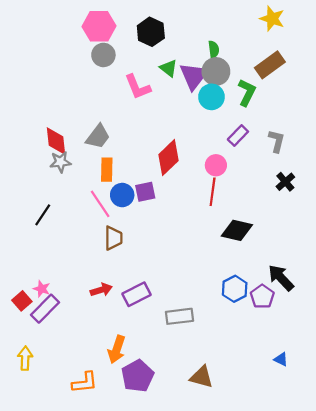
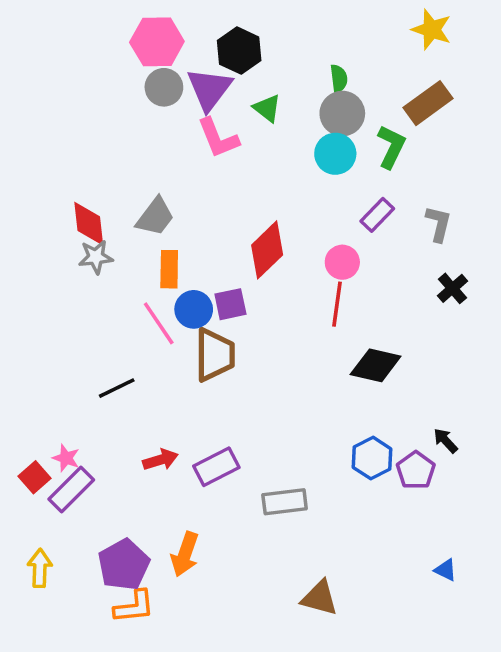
purple triangle: (194, 76) -> (209, 89), moved
black line: (43, 215) -> (117, 388), moved, turned 30
brown trapezoid: (113, 238) -> (215, 355), moved, size x1.4
black arrow: (281, 278) -> (445, 441), size x0.6
purple pentagon: (138, 376) -> (124, 565), moved

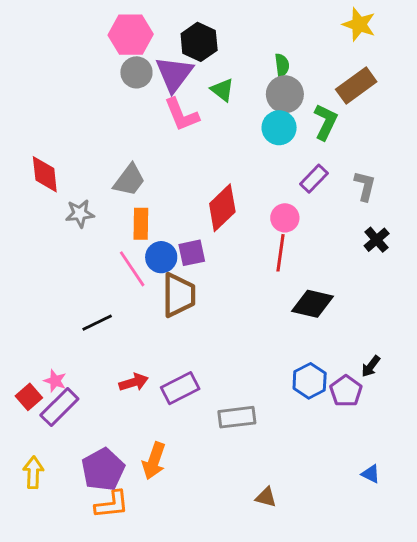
red diamond: (89, 224) -> (45, 174), moved
black arrow: (445, 441) -> (371, 366), turned -100
brown triangle: (320, 598) -> (266, 497), size x0.7

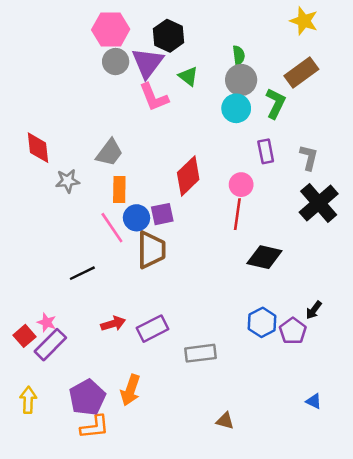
purple rectangle: (314, 179) -> (266, 151), turned -55
black cross: (377, 240) -> (319, 203), size x1.8

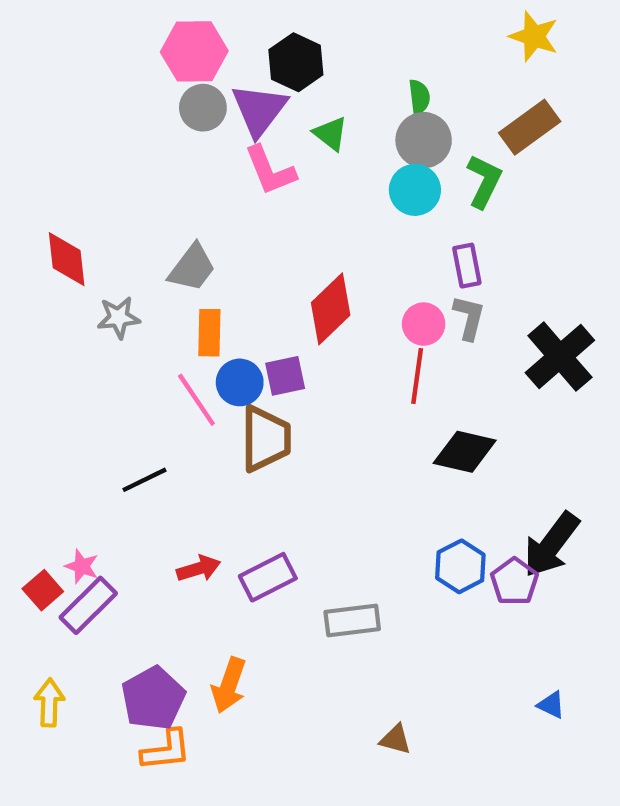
gray L-shape: (309, 158) -> (469, 318), moved
black arrow: (314, 310) -> (551, 545), size x2.0

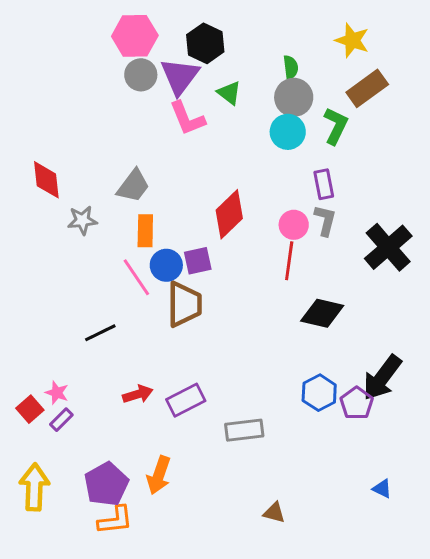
yellow star: (534, 36) -> (352, 40), moved
purple rectangle: (88, 605) -> (61, 420), size x0.6
yellow arrow: (49, 703) -> (34, 487), size x1.4

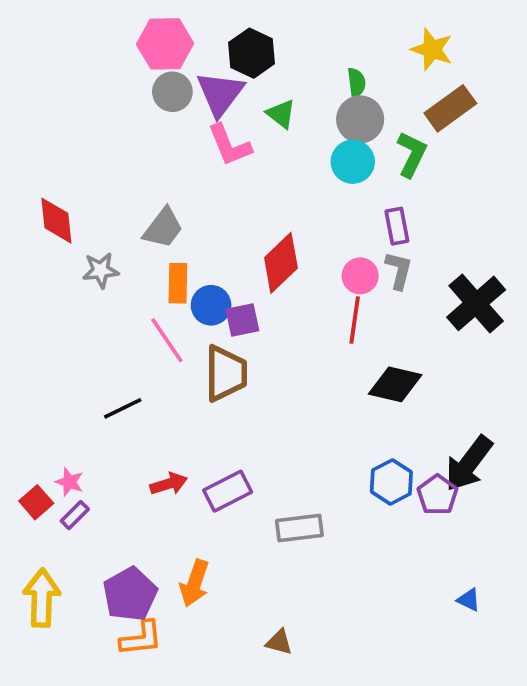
blue circle: (166, 265) -> (211, 305), moved
brown triangle: (274, 513) -> (279, 642), moved

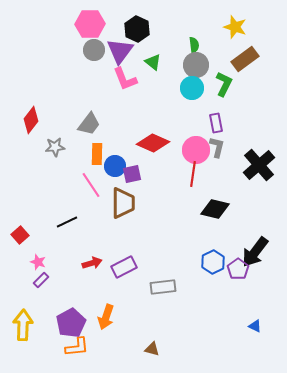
red diamond: (56, 221) -> (31, 120), turned 44
red diamond: (281, 263) -> (153, 143), turned 68
pink circle: (360, 276) -> (196, 150), size x1.4
red square: (36, 502) -> (20, 235), moved

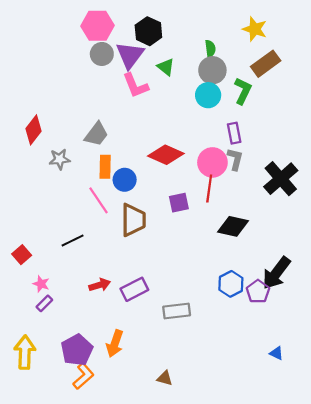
purple square: (132, 174) -> (179, 203), moved
orange L-shape: (77, 347) -> (83, 376), turned -35

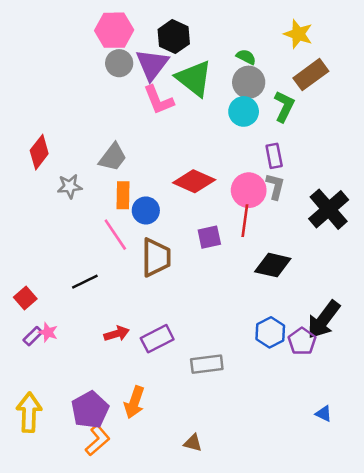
green semicircle: (210, 49) -> (246, 57), turned -56
green triangle: (166, 67) -> (194, 78), size x1.8
purple rectangle: (44, 303) -> (33, 336), moved

